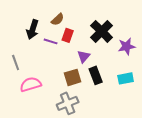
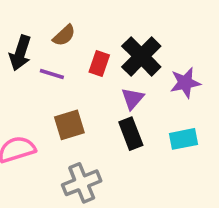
red rectangle: (68, 35) -> (99, 63), moved
purple triangle: (84, 56) -> (133, 99), moved
brown square: (73, 77) -> (69, 125), moved

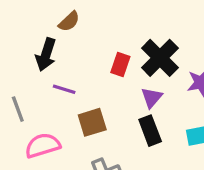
brown semicircle: (64, 35) -> (69, 21), moved
purple line: (52, 74) -> (64, 89), moved

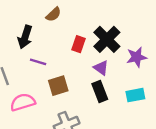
brown semicircle: (69, 21) -> (54, 14), moved
purple triangle: (152, 98) -> (101, 68), turned -35

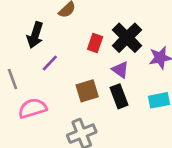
purple line: (38, 62) -> (50, 63), turned -63
brown square: (58, 86) -> (87, 91), moved

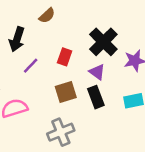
red rectangle: (95, 43) -> (65, 57), moved

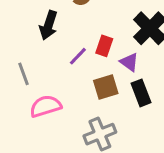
purple line: (31, 66) -> (78, 56), moved
purple triangle: (97, 72) -> (129, 62), moved

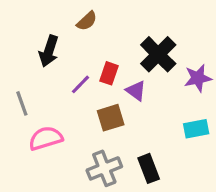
black rectangle: (141, 93) -> (149, 168), moved

